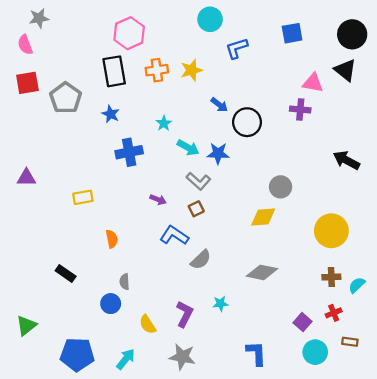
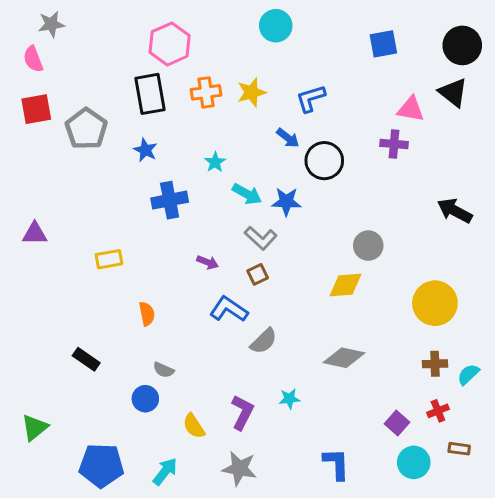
blue L-shape: (237, 48) -> (311, 98), moved
gray semicircle: (125, 282) -> (164, 370), turned -63

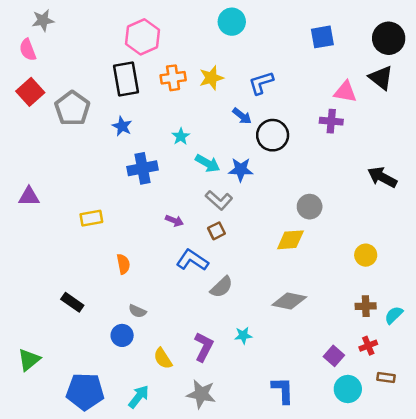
red square: (36, 109) -> (30, 92), turned -32
yellow circle: (435, 303) -> (366, 255), size x0.6

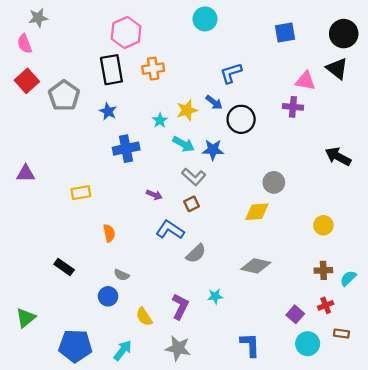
yellow star: (211, 78) -> (187, 110), moved

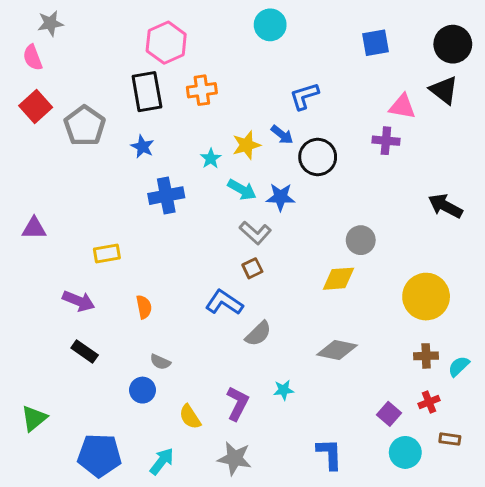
purple arrow: (154, 195) -> (79, 301), moved, size x1.5
yellow circle: (323, 225) -> (426, 297), size x1.8

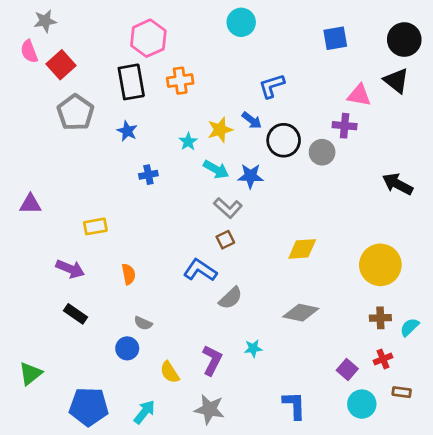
red square: (36, 107) -> (61, 65), moved
blue cross: (166, 196) -> (148, 175), size x0.6
gray circle: (361, 240) -> (322, 152), moved

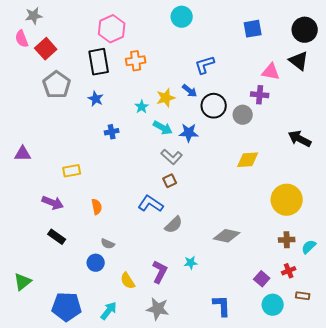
yellow diamond: (302, 249) -> (248, 160), moved

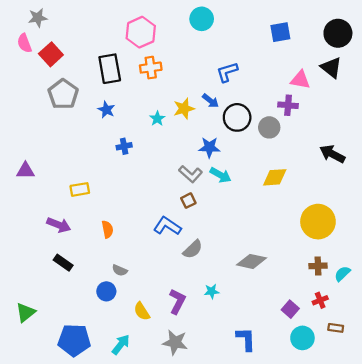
pink hexagon: (112, 29) -> (141, 32), moved
cyan arrow: (163, 128) -> (220, 175), moved

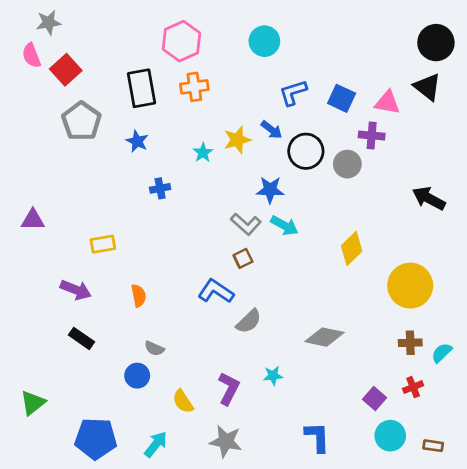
cyan circle: (202, 19) -> (264, 41), moved
blue square: (280, 32) -> (342, 98), moved, turned 35
yellow diamond: (275, 177) -> (352, 248), moved, turned -40
brown rectangle: (336, 328) -> (433, 446), moved

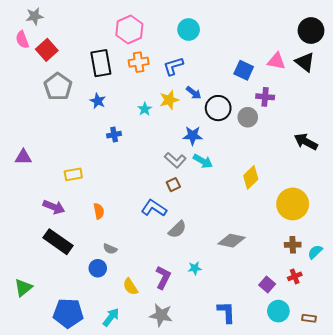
blue L-shape: (293, 93) -> (173, 66), moved
pink triangle: (387, 103) -> (276, 61), moved
black rectangle: (81, 338) -> (58, 242), size x1.6

